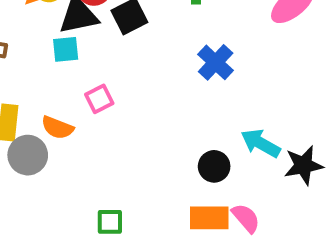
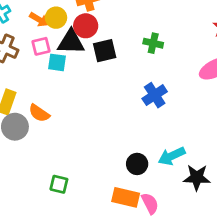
pink square: (99, 99) -> (41, 46), moved
cyan arrow: (261, 143) -> (172, 156), turned -68

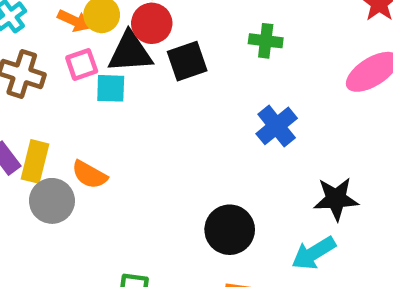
cyan arrow: (172, 156) -> (314, 253), moved
black circle: (137, 164) -> (230, 230), moved, size x1.4
black star: (197, 178) -> (336, 199), moved

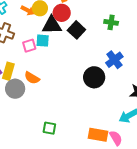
black square: (187, 61) -> (76, 30), turned -30
pink square: (82, 64) -> (29, 46), moved
black circle: (230, 230) -> (94, 77), moved

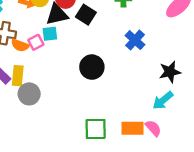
black circle: (94, 77) -> (92, 67), moved
orange semicircle: (32, 78) -> (20, 45), moved
green square: (49, 128) -> (96, 129), moved, size x1.5

